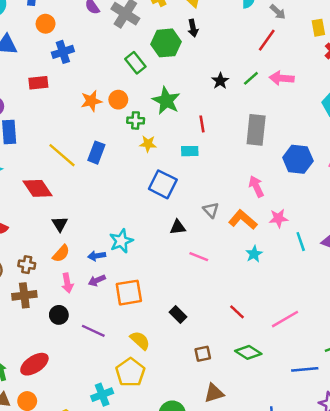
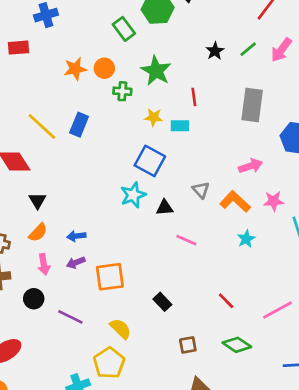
pink arrow: (282, 78) -> (281, 50), turned -60
yellow star: (148, 144) -> (154, 117), moved
pink arrow: (256, 186) -> (251, 166), turned 95
cyan star: (121, 241) -> (133, 195), moved

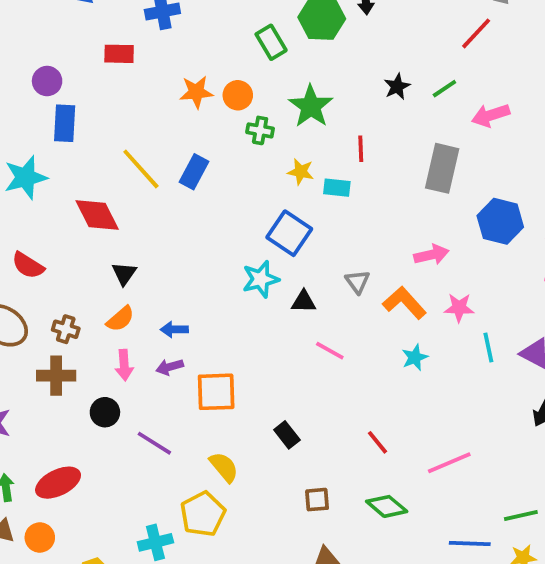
pink arrow: (281, 50) -> (491, 115), moved, turned 30

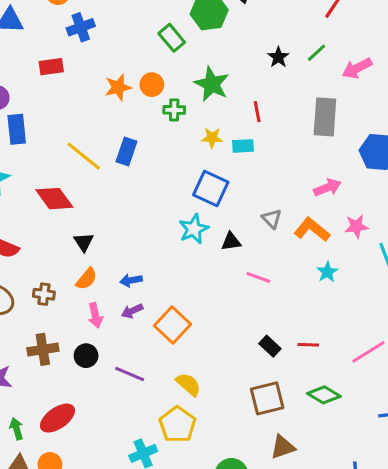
brown cross: (56, 376) -> (43, 349), moved
orange square: (216, 392) -> (172, 325), turned -36
black rectangle: (287, 435) -> (270, 346), moved
red line: (378, 442) -> (308, 345), turned -40
brown square: (317, 500) -> (267, 398), size x1.6

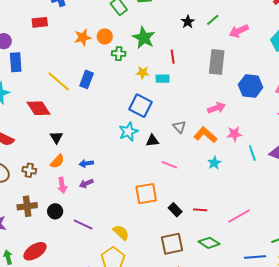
orange square: (172, 325) -> (146, 194), moved, turned 35

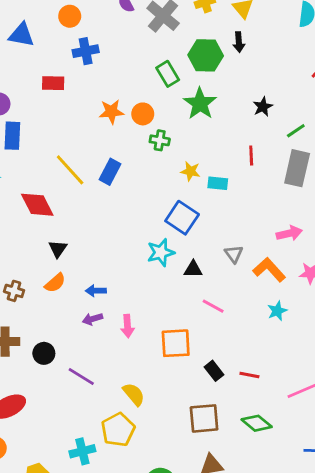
green line: (213, 20) -> (296, 131), moved
green star: (144, 38) -> (200, 104), moved
red line: (173, 57) -> (251, 156), moved
pink arrow: (62, 185) -> (128, 326), moved

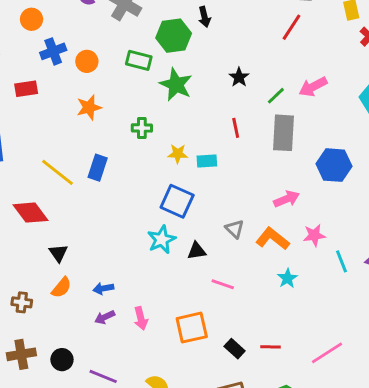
green rectangle: (168, 74) -> (139, 60), turned -35
orange circle: (143, 114) -> (87, 61), moved

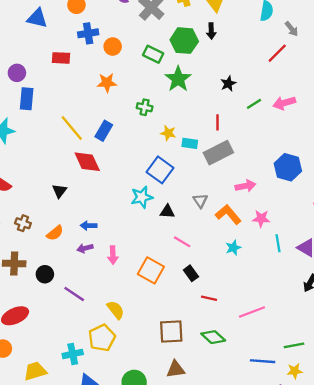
gray rectangle: (283, 133) -> (218, 153), moved, turned 48
red diamond: (31, 213) -> (87, 162), moved
orange semicircle: (61, 288) -> (55, 233), moved
orange square: (192, 328) -> (151, 270), turned 30
black rectangle: (235, 349) -> (191, 273), moved

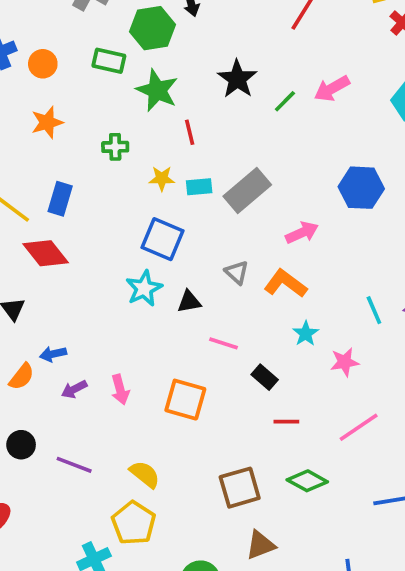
black star: (228, 84) -> (237, 79), size x1.5
red line: (217, 122) -> (190, 132), moved
pink star: (261, 219) -> (345, 362), moved
blue arrow: (89, 226) -> (53, 354), moved
black rectangle: (191, 273) -> (265, 377), moved

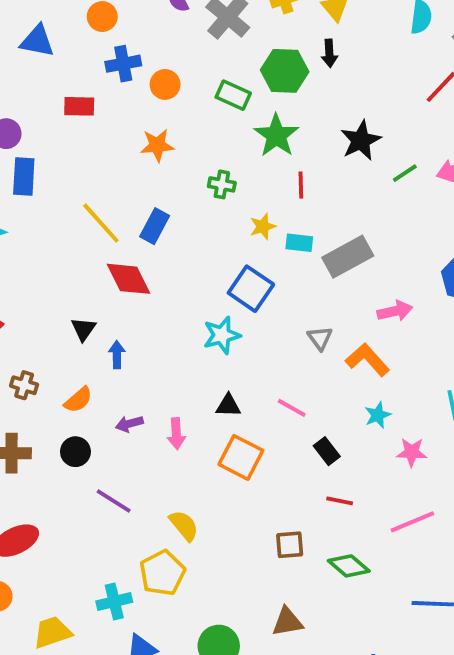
yellow star: (162, 178) -> (263, 226), turned -30
black triangle: (189, 302) -> (228, 406), moved
blue arrow: (53, 354) -> (117, 355), moved, turned 90
black circle: (21, 445) -> (75, 452), moved
brown square: (240, 488) -> (290, 545), moved, size x0.7

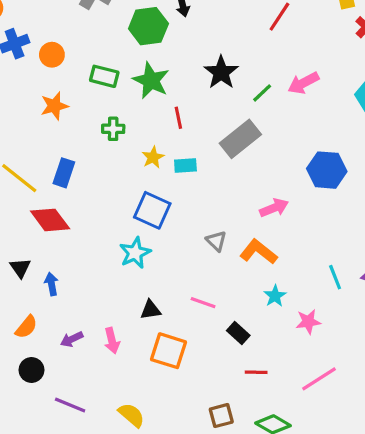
green rectangle: (233, 95) -> (104, 76), moved
gray rectangle: (348, 257) -> (240, 139), moved

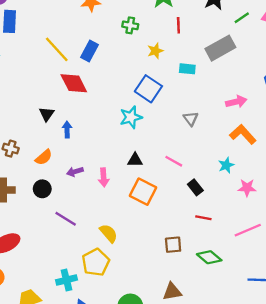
cyan rectangle: (185, 165) -> (187, 69), moved
orange L-shape: (258, 252) -> (243, 134), moved

